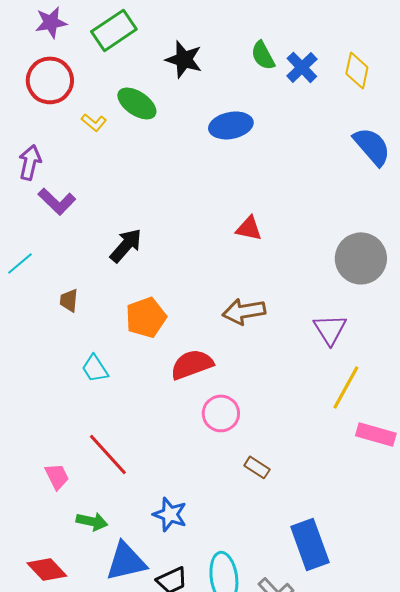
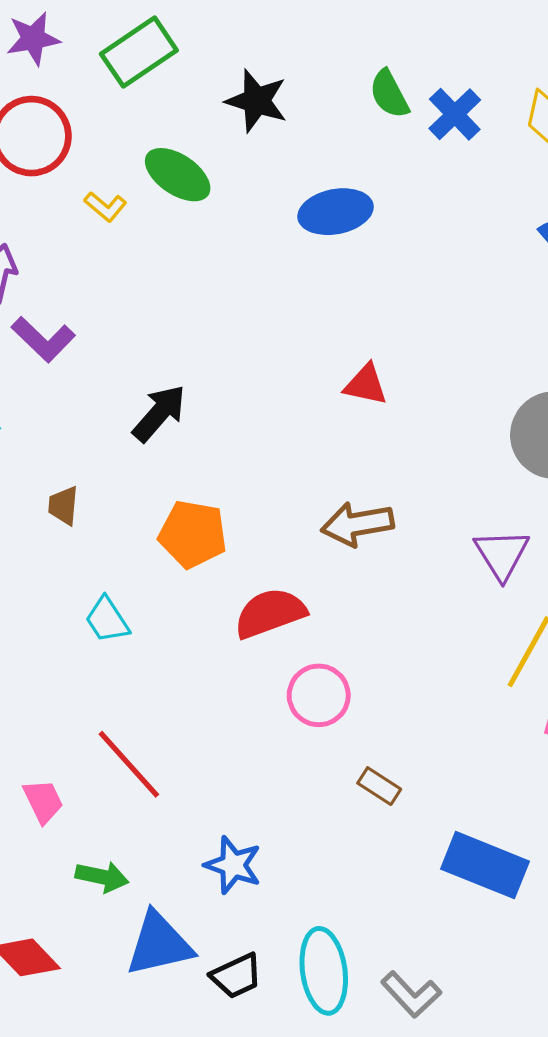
orange pentagon: (146, 317) -> (193, 534), turned 30
blue rectangle: (310, 544) -> (485, 865), moved, turned -48

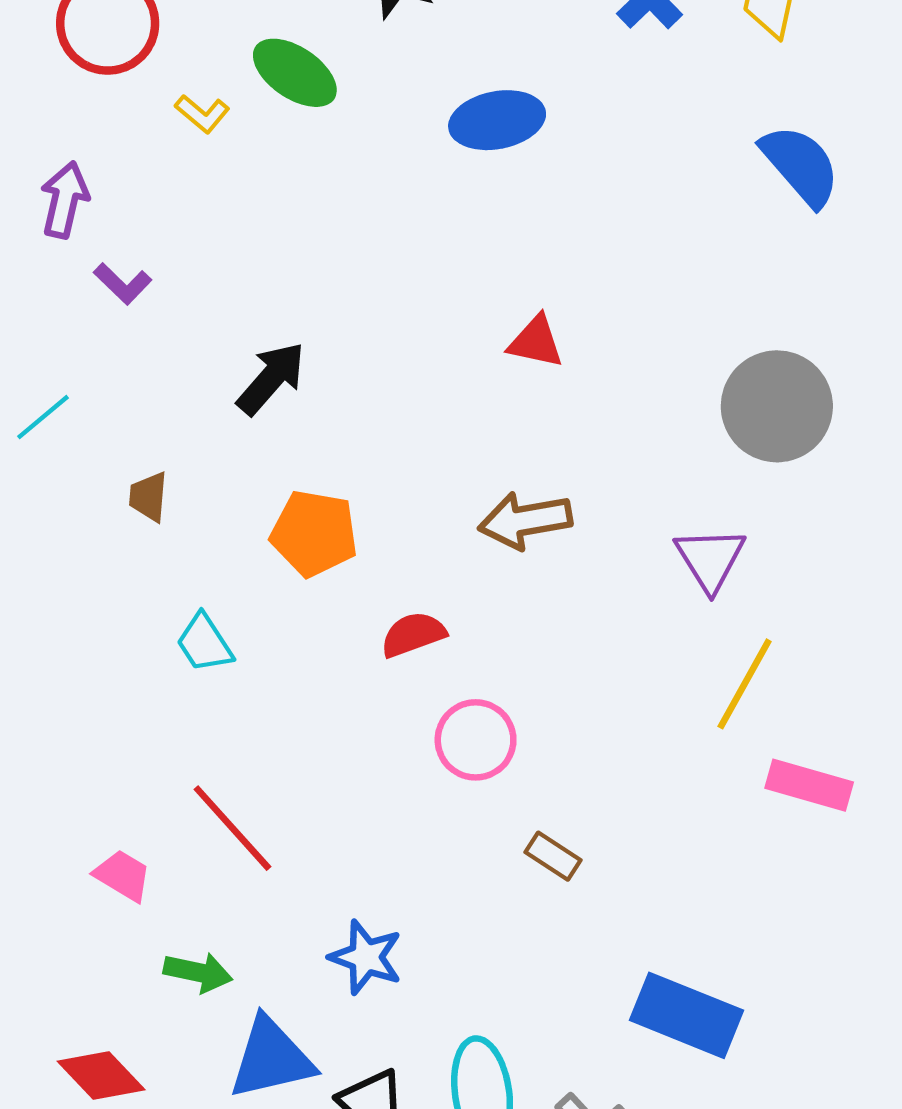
purple L-shape: (43, 339) -> (123, 284), size x0.7
red semicircle: (270, 613) -> (413, 634), size x0.7
pink trapezoid: (43, 801) -> (123, 875), turned -33
blue rectangle: (485, 865) -> (686, 1015), moved

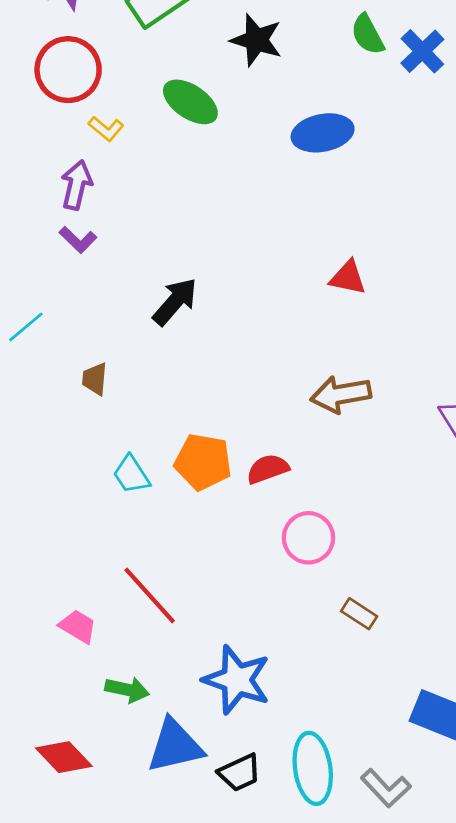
yellow L-shape: (202, 114) -> (106, 129), moved
purple arrow: (65, 200) -> (77, 185), moved
orange pentagon: (314, 533) -> (203, 462), moved
blue star: (366, 957) -> (237, 680), size x1.4

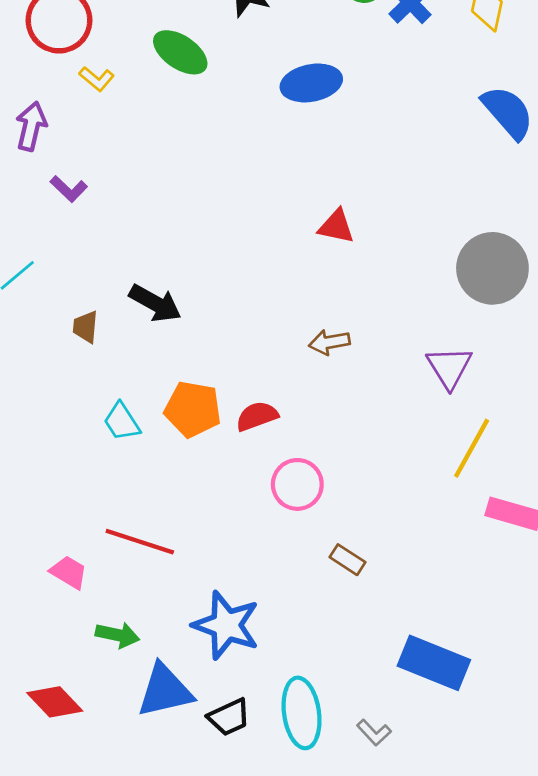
purple arrow: (77, 185) -> (31, 126), moved
black arrow: (175, 302) -> (155, 303), moved, turned 78
brown arrow: (341, 394) -> (329, 342), size x0.7
red line: (150, 595) -> (140, 542), turned -30
gray L-shape: (386, 788) -> (374, 732), size x0.7

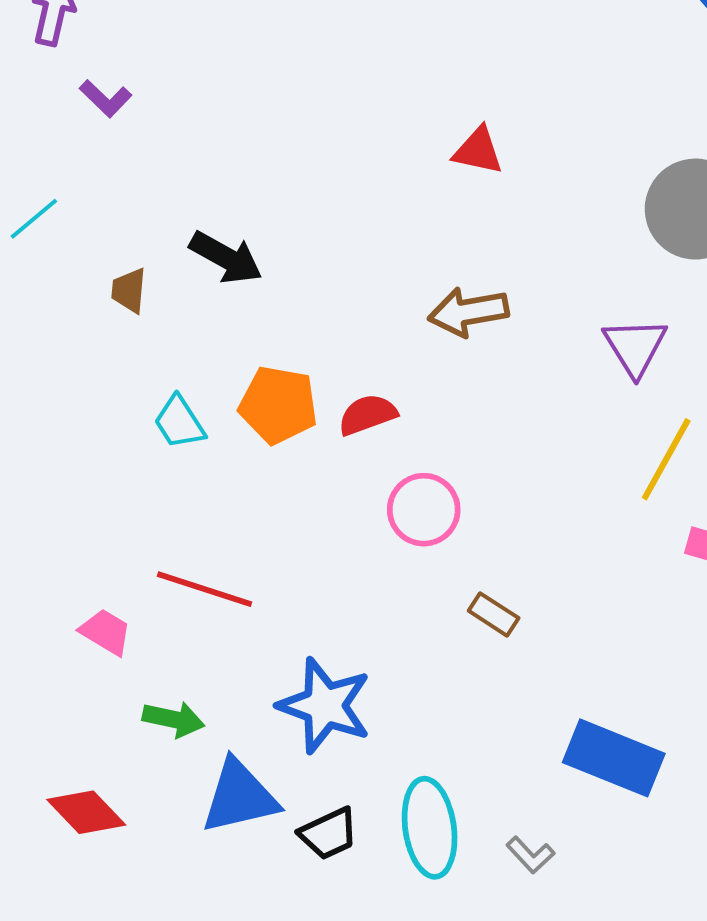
brown arrow: (329, 342) -> (468, 312), size x1.4

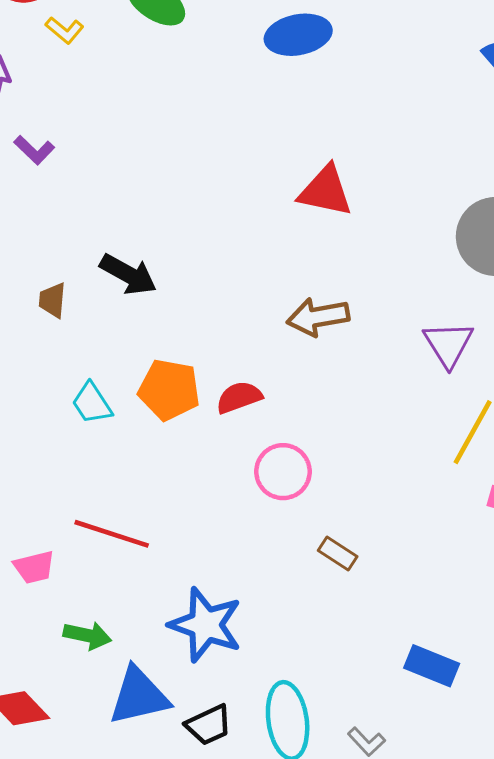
red triangle: (478, 151) -> (325, 191), size x1.4
pink trapezoid: (106, 632) -> (34, 567), turned 135
blue rectangle: (614, 758) -> (432, 666), size x0.7

